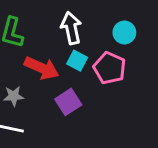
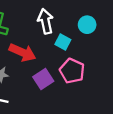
cyan square: (77, 61) -> (63, 42), moved
pink pentagon: (110, 68) -> (72, 71), moved

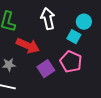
cyan square: (63, 42) -> (74, 37), moved

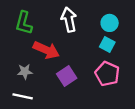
cyan square: (74, 37) -> (107, 44), moved
pink pentagon: (71, 62) -> (107, 74), moved

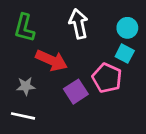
pink pentagon: (107, 74) -> (107, 78), moved

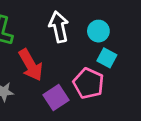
cyan circle: (127, 28) -> (98, 31), moved
red arrow: (51, 60) -> (31, 65), turned 36

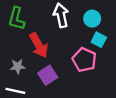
purple square: (56, 97) -> (48, 75), moved

